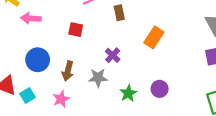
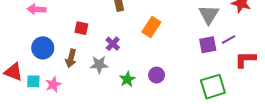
red square: (76, 30) -> (81, 28), moved
cyan square: (28, 96) -> (33, 81), turned 32
pink star: (61, 99) -> (53, 84), moved

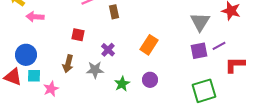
orange rectangle: (151, 27) -> (149, 45), moved
blue circle: (43, 48) -> (26, 55), moved
cyan square: (33, 81) -> (34, 76), moved

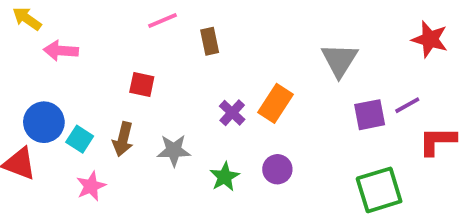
gray triangle: (200, 22) -> (340, 60), moved
purple cross: (108, 50) -> (232, 113), moved
cyan square: (34, 76) -> (80, 139), moved, turned 32

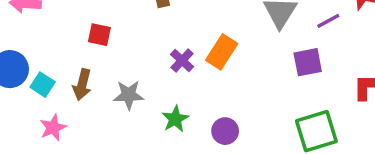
purple line: (407, 105) -> (328, 21), moved
purple circle: (277, 169) -> (225, 131), moved

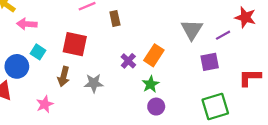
red square: (99, 35) -> (75, 44), size x1.6
cyan square: (43, 85) -> (38, 52), moved
green star: (175, 119) -> (151, 84), moved

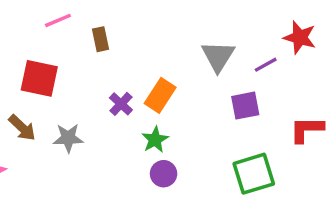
brown arrow: (64, 76) -> (22, 128), turned -60

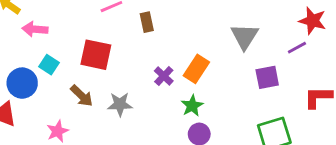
purple line: (266, 65) -> (297, 48), moved

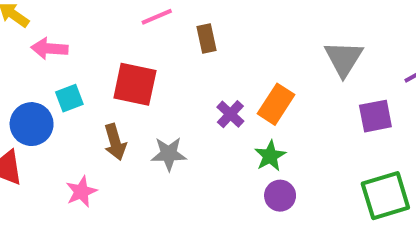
cyan square: (49, 65) -> (69, 98), turned 36
brown arrow: (82, 96) -> (115, 142), turned 30

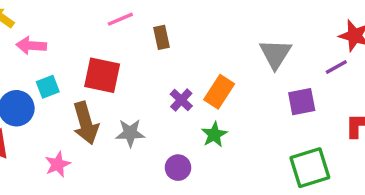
brown arrow: (115, 142) -> (86, 123), size x1.4
purple circle: (280, 196) -> (178, 168), moved

